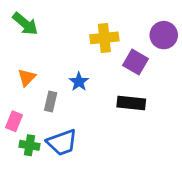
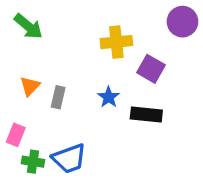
purple circle: (164, 35) -> (182, 22), moved
blue star: (79, 82) -> (109, 97), moved
gray rectangle: (51, 102) -> (58, 97), moved

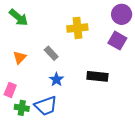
purple square: (151, 69) -> (117, 41), moved
gray rectangle: (58, 97) -> (51, 53), moved, turned -56
blue star: (109, 97) -> (56, 79), moved

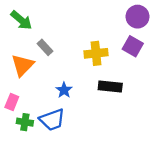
yellow cross: (77, 28) -> (96, 53), moved
gray rectangle: (51, 53) -> (45, 47), moved
orange triangle: (20, 57) -> (23, 65), size x1.5

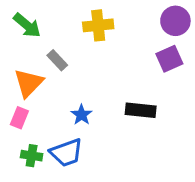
purple square: (133, 46) -> (169, 59), turned 36
yellow cross: (96, 53) -> (98, 25), moved
pink rectangle: (12, 102) -> (19, 118), moved

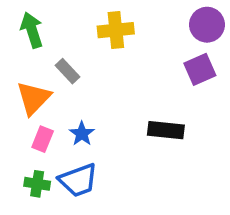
green arrow: (27, 25) -> (32, 30), turned -148
blue star: (82, 115) -> (82, 134), moved
pink rectangle: (19, 118) -> (43, 139), moved

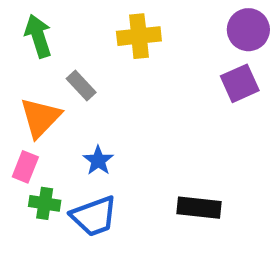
black rectangle: (166, 130) -> (199, 208), moved
pink rectangle: (43, 139) -> (25, 167), moved
green cross: (37, 184) -> (45, 203), moved

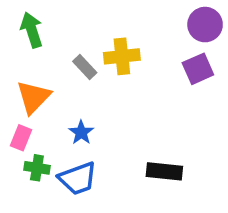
yellow cross: (139, 36) -> (122, 56), moved
gray rectangle: (81, 85) -> (85, 67), moved

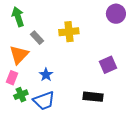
gray rectangle: (85, 67) -> (37, 38), moved
purple square: (198, 69) -> (108, 65), moved
green cross: (37, 168) -> (21, 95), turned -32

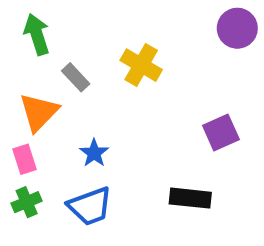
yellow cross: (69, 32) -> (141, 65), turned 36
pink rectangle: (12, 78) -> (25, 159), turned -40
green cross: (21, 95) -> (27, 202), moved

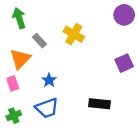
purple square: (221, 133) -> (124, 63), moved
green cross: (27, 202) -> (14, 116), moved

